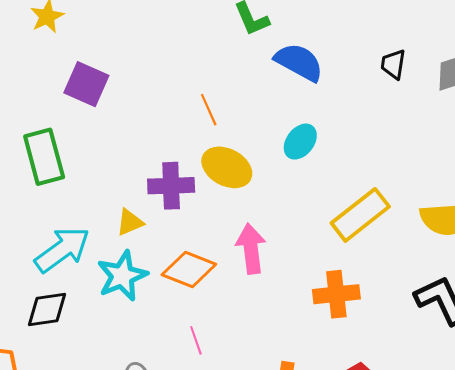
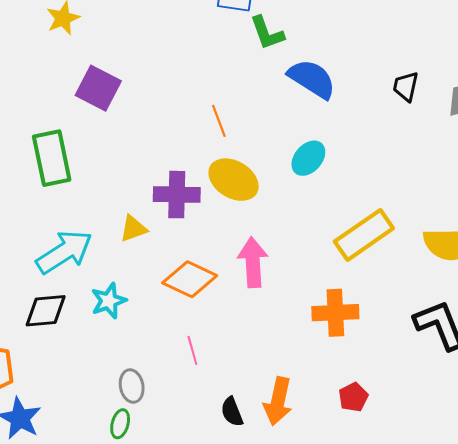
cyan star: (122, 276) -> (109, 301), moved, size x0.7

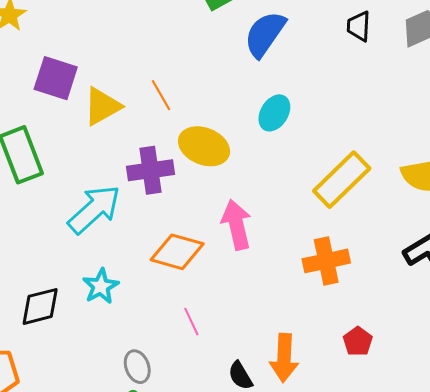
blue semicircle: (312, 79) -> (265, 34), turned -78
orange line: (219, 121) -> (161, 95), moved
yellow triangle: (133, 229) -> (102, 106), moved, size x1.4
cyan arrow: (64, 252) -> (94, 209), moved

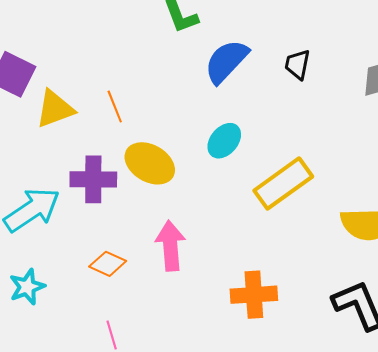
black trapezoid: (359, 26) -> (298, 64), moved
yellow rectangle: (342, 180) -> (283, 184), moved
orange diamond: (177, 252) -> (108, 264), size x0.7

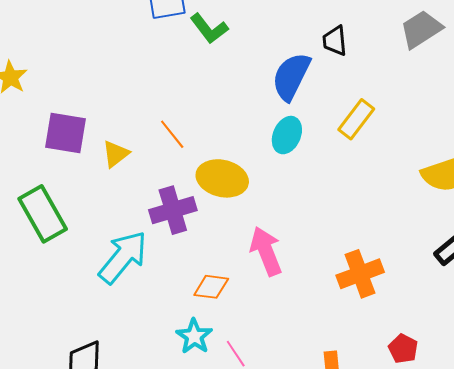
blue semicircle: (226, 61) -> (291, 77), moved
yellow triangle: (55, 109) -> (116, 154), size x0.7
yellow rectangle: (283, 184) -> (356, 119), moved, size x0.7
cyan star: (27, 287) -> (194, 336), moved

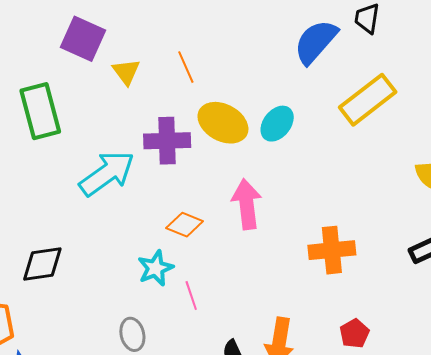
yellow rectangle: (356, 119) -> (368, 100), size x1.4
cyan ellipse: (287, 135) -> (277, 124), moved
yellow triangle: (116, 154) -> (126, 72), turned -44

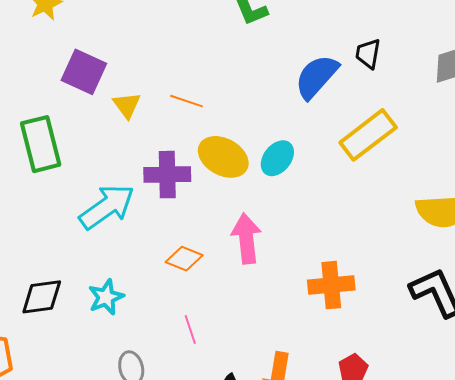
orange line: (186, 67) -> (187, 101), turned -48
cyan star: (155, 268) -> (106, 297), moved

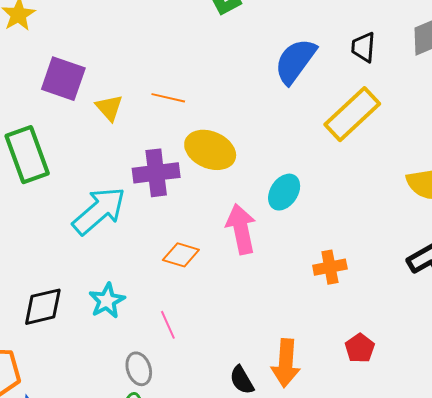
black trapezoid: (368, 54) -> (363, 47), moved
cyan ellipse: (277, 158) -> (284, 192), moved
orange cross: (331, 285) -> (330, 267), size x0.7
pink line: (190, 330) -> (168, 325), moved

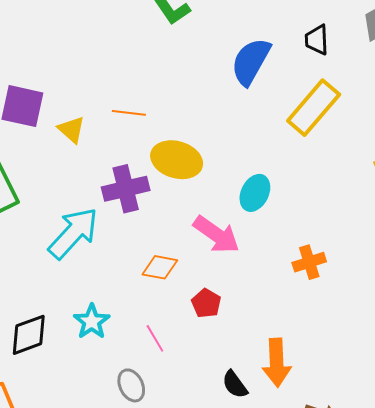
pink arrow: (241, 229) -> (216, 235), turned 144
red pentagon: (360, 348) -> (206, 303), moved

